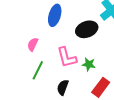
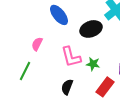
blue ellipse: (55, 15) -> (59, 15), turned -55
green line: (38, 70) -> (25, 71), moved

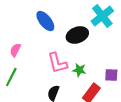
pink semicircle: (37, 44) -> (15, 50), moved

